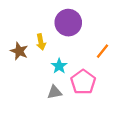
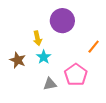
brown star: (19, 51) -> (18, 60), moved
cyan star: (59, 66) -> (44, 57), moved

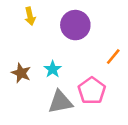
yellow arrow: (37, 38) -> (30, 16), moved
gray triangle: (50, 84) -> (60, 102), size x1.5

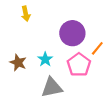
purple circle: (75, 25) -> (72, 33), moved
pink pentagon: (92, 91) -> (79, 65), moved

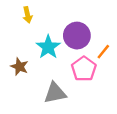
cyan star: (45, 59) -> (48, 47), moved, size x1.5

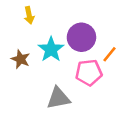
brown star: (19, 67) -> (21, 59), moved
pink pentagon: (84, 69) -> (89, 73), turned 30

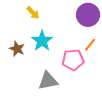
yellow arrow: (29, 15) -> (33, 13), moved, turned -32
purple circle: (81, 37) -> (88, 15), moved

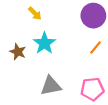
pink pentagon: (73, 60) -> (92, 89), moved

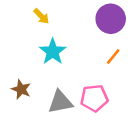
brown star: (18, 52) -> (21, 89), moved
pink pentagon: (92, 89) -> (94, 98), moved

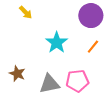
yellow arrow: (41, 16) -> (26, 12), moved
cyan star: (53, 52) -> (57, 42), moved

